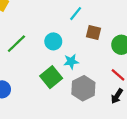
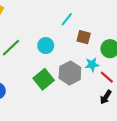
cyan star: (71, 61) -> (92, 64), moved
gray hexagon: (83, 88) -> (70, 73), moved

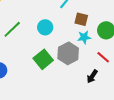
cyan star: (92, 64) -> (84, 37), moved
black arrow: (106, 97) -> (92, 76), moved

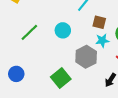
green square: (43, 59) -> (61, 78), moved

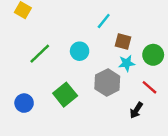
green square: (61, 78) -> (65, 95), moved

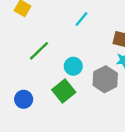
cyan line: (104, 21) -> (82, 19), moved
cyan circle: (80, 51) -> (73, 66), moved

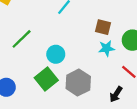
gray hexagon: (105, 79) -> (78, 83), moved

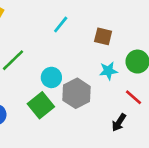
brown square: (103, 27) -> (103, 36), moved
gray hexagon: (78, 83) -> (77, 93), moved

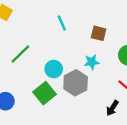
cyan line: (61, 24) -> (62, 23), turned -63
cyan star: (108, 71) -> (92, 62), moved

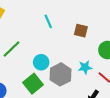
cyan star: (92, 62) -> (85, 67), moved

